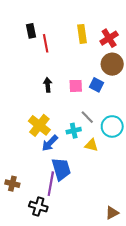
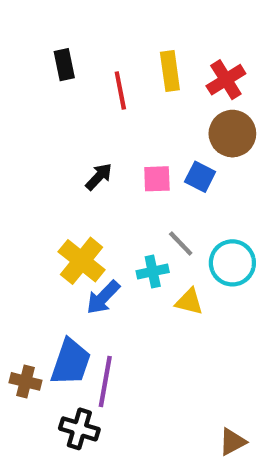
red line: (46, 43) -> (120, 90), moved
black arrow: (48, 85) -> (99, 177), turned 48
blue trapezoid: (61, 169) -> (71, 362), moved, turned 35

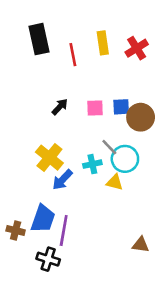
black rectangle: (64, 65) -> (39, 39), size x1.6
brown circle: (232, 134) -> (141, 117), moved
blue square: (200, 177) -> (121, 107), turned -30
cyan circle: (232, 263) -> (125, 159), moved
brown triangle: (232, 442) -> (141, 245), moved, turned 36

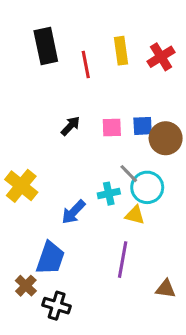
yellow cross: (49, 158) -> (21, 186), moved
brown cross: (16, 230) -> (26, 286), moved, turned 30
purple line: (64, 230) -> (123, 260), moved

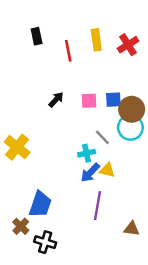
black rectangle: (46, 46) -> (37, 36), size x0.6
cyan circle: (147, 187) -> (130, 128), moved
blue arrow: (73, 212) -> (90, 173), moved

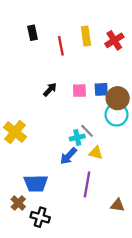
gray line: (102, 137) -> (87, 131), moved
blue arrow: (90, 173) -> (68, 156), moved
blue trapezoid: (40, 204) -> (36, 183), turned 70

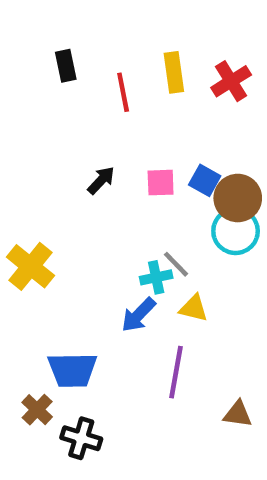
blue square: (101, 89) -> (205, 180), turned 32

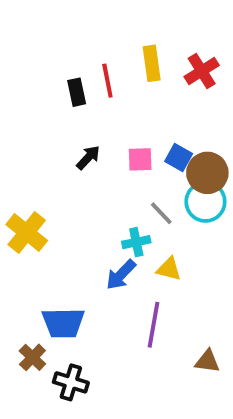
black rectangle: (66, 66) -> (77, 92), moved
gray line: (176, 264) -> (161, 213), moved

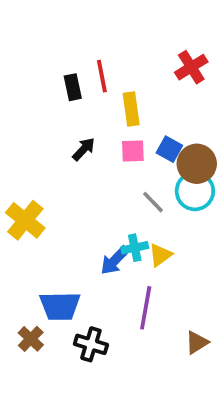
yellow rectangle: (152, 63) -> (131, 109), moved
cyan cross: (136, 242) -> (135, 248), moved
yellow triangle: (169, 269) -> (160, 255), turned -50
brown triangle: (207, 361) -> (197, 342), turned -40
black cross: (71, 382) -> (91, 344), moved

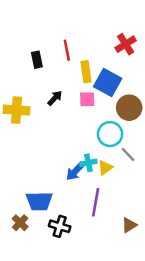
black rectangle: (73, 87) -> (37, 60), moved
blue square: (169, 149) -> (108, 82), moved, size x1.6
cyan circle: (195, 191) -> (110, 134), moved
gray line: (153, 202) -> (128, 154), moved
yellow cross: (25, 220) -> (17, 110), moved, turned -35

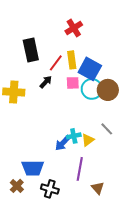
red cross: (126, 44) -> (74, 28), moved
red line: (67, 50) -> (56, 63), moved, turned 48
black rectangle: (37, 60) -> (31, 50), size x1.6
cyan circle: (110, 134) -> (92, 89), moved
brown triangle: (129, 225) -> (98, 188), moved, turned -40

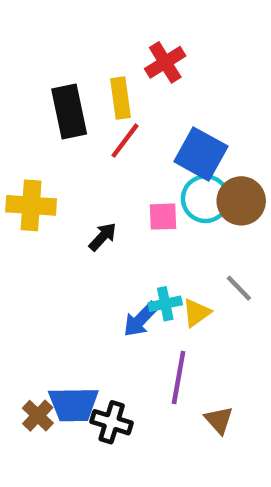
yellow rectangle: (72, 60) -> (120, 98), moved
black arrow: (46, 82) -> (103, 237), moved
pink square: (73, 83) -> (163, 217), moved
blue trapezoid: (33, 168) -> (74, 404), moved

